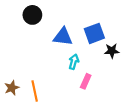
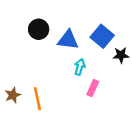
black circle: (32, 15) -> (39, 29), moved
blue square: (94, 33) -> (102, 36), turned -30

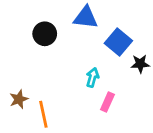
blue triangle: (68, 40) -> (86, 17), moved
brown star: (13, 95) -> (19, 99), moved

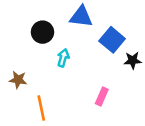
cyan arrow: (92, 77) -> (63, 58), moved
brown star: (19, 99) -> (18, 80), moved, turned 30

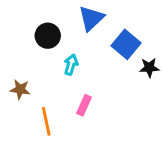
blue triangle: (81, 17) -> (91, 18), turned -50
pink rectangle: (102, 96) -> (84, 105), moved

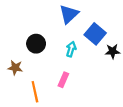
black circle: (48, 36) -> (36, 44), moved
cyan arrow: (71, 65) -> (71, 49), moved

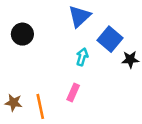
black circle: (36, 44) -> (22, 34), moved
brown star: (15, 68) -> (14, 103), moved

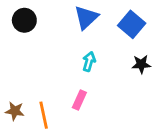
black circle: (22, 34) -> (24, 20), moved
blue square: (110, 39) -> (132, 24), moved

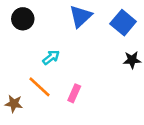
cyan arrow: (89, 61) -> (51, 57), moved, turned 36
orange line: (44, 115) -> (39, 87), moved, turned -35

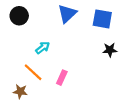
blue square: (123, 23) -> (102, 19), turned -30
brown star: (14, 104) -> (20, 91), moved

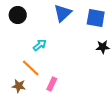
pink rectangle: (62, 78) -> (52, 84), moved

